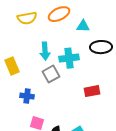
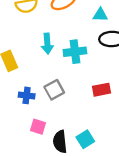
cyan triangle: (83, 26) -> (100, 15), moved
gray square: (51, 74) -> (54, 90), moved

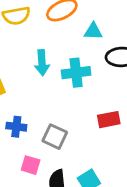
cyan triangle: (100, 15) -> (93, 31), moved
gray square: (54, 90) -> (55, 137), moved, turned -36

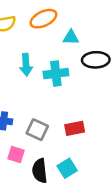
red rectangle: (109, 120) -> (75, 128), moved

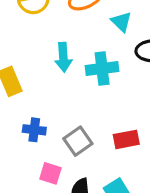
cyan triangle: (71, 37) -> (121, 22), turned 42
gray square: (37, 130) -> (78, 141), turned 30

